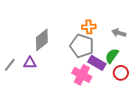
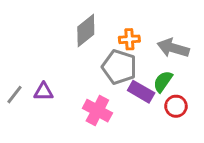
gray arrow: (119, 33) -> (173, 48), size x1.5
gray diamond: (42, 40) -> (86, 31), moved
pink cross: (82, 75) -> (97, 111), moved

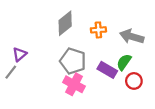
gray pentagon: (119, 67) -> (73, 61), moved
purple triangle: (44, 92) -> (20, 54), moved, turned -40

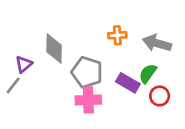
gray diamond: (65, 23) -> (54, 48), moved, turned -50
pink cross: (74, 84) -> (88, 100), turned -30

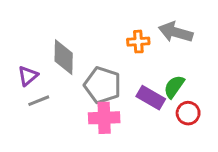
gray arrow: (157, 43) -> (176, 32), moved
gray line: (13, 85) -> (39, 101), moved, turned 30

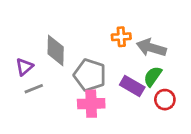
gray arrow: (176, 32) -> (151, 48), moved

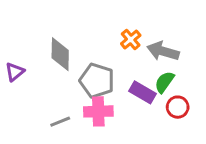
orange cross: (121, 37) -> (131, 39), turned -36
purple triangle: (24, 67) -> (15, 72), moved
gray line: (34, 89) -> (60, 122), moved

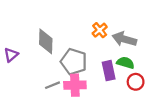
green semicircle: (164, 82) -> (125, 63), turned 72
purple rectangle: (142, 92) -> (109, 71), turned 48
gray line: (60, 122) -> (52, 85), moved

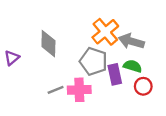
orange cross: (100, 30) -> (105, 32), size x1.6
gray pentagon: (74, 62) -> (93, 61), moved

